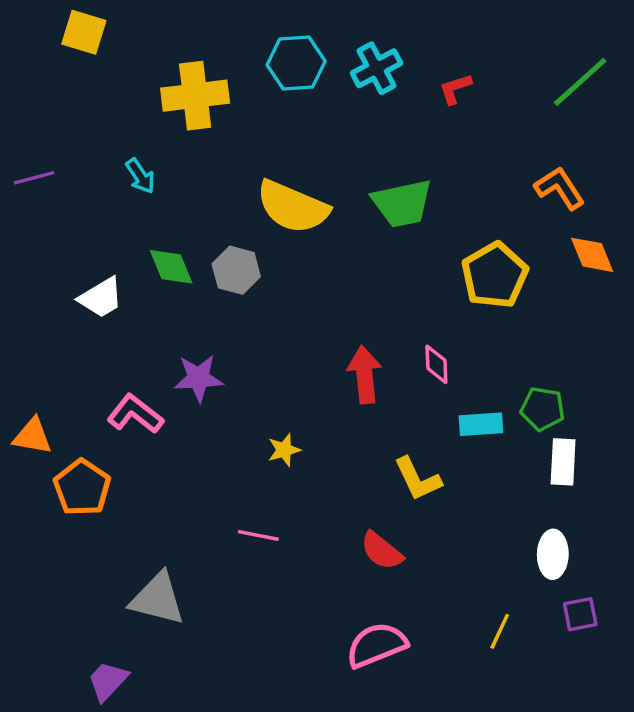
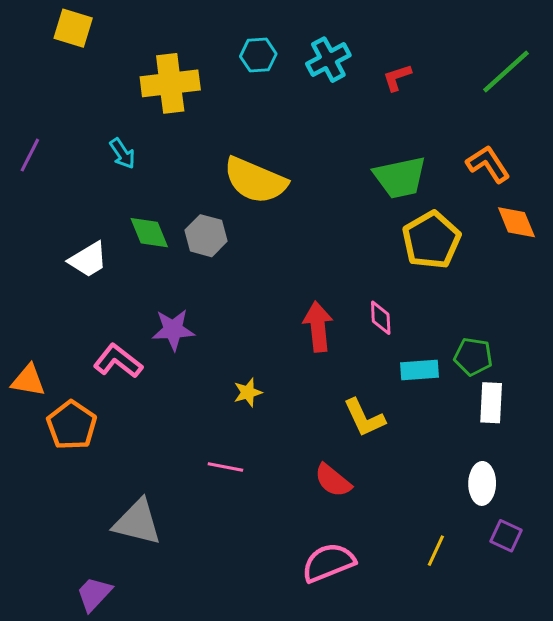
cyan hexagon: (296, 63) -> (258, 55), size x0.7
purple line: (34, 178) -> (30, 155), turned -48
green trapezoid: (402, 203) -> (400, 177), moved
purple square: (580, 614) -> (506, 536), turned 36

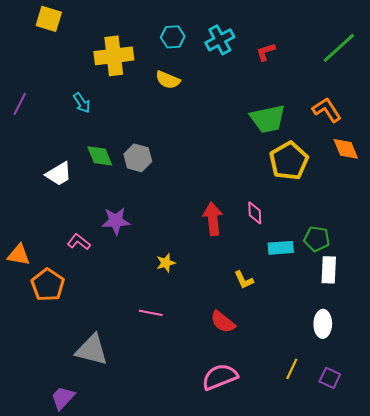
yellow semicircle: (255, 180) -> (168, 80), moved, size x0.6
pink L-shape: (118, 361) -> (79, 242), size x0.7
yellow L-shape: (364, 418) -> (244, 280), size x0.7
purple square: (506, 536) -> (330, 378), moved

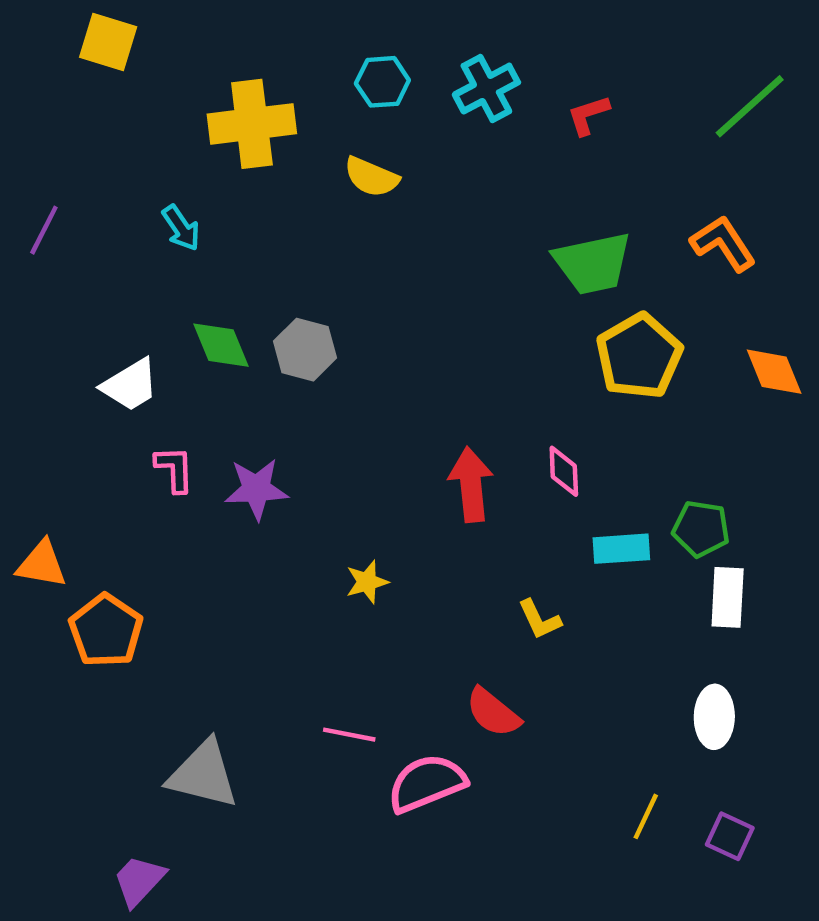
orange diamond: (346, 149) -> (774, 372), moved
pink L-shape: (79, 242) -> (174, 469), moved, turned 50
pink line: (151, 313) -> (349, 735), moved
pink semicircle: (220, 377) -> (427, 783), moved

